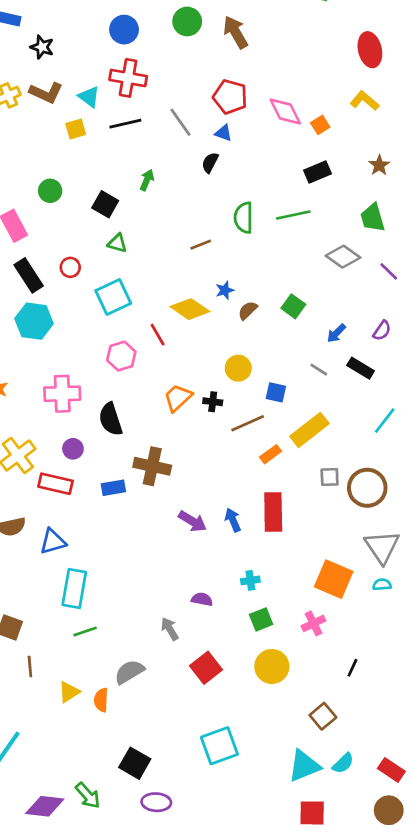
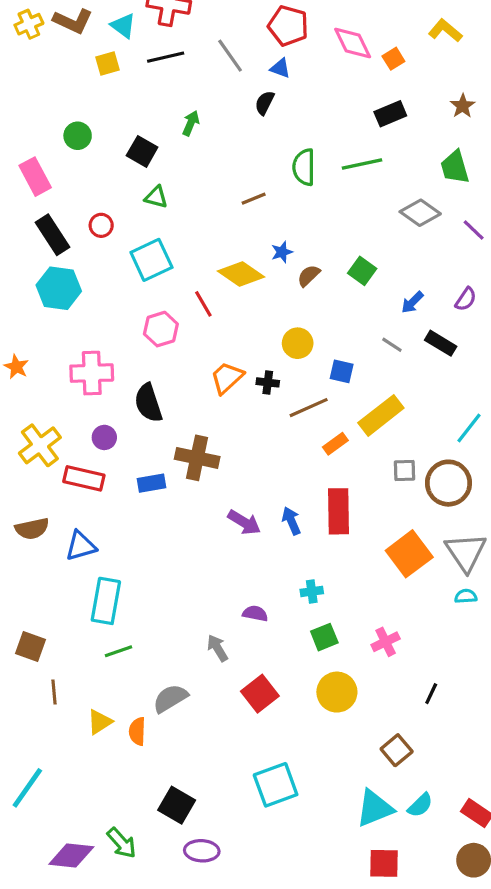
cyan line: (385, 421) -> (469, 428), moved
orange square: (334, 579) -> (409, 554), moved, turned 30

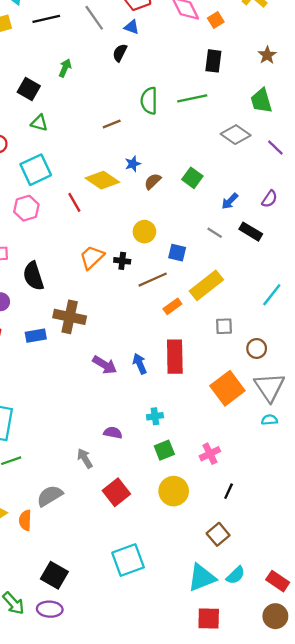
black rectangle: (390, 114) -> (213, 61), turned -60
pink hexagon: (161, 329) -> (26, 208), moved
brown circle: (448, 483) -> (257, 348), moved, size x0.6
black line: (431, 694) -> (229, 491), moved
purple ellipse: (202, 851) -> (50, 609), moved

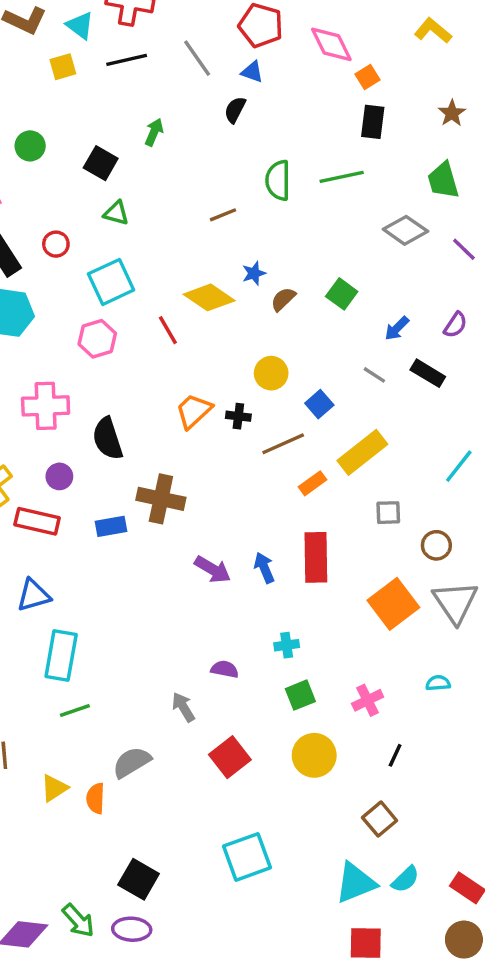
orange square: (216, 20) -> (368, 77), moved
blue square: (177, 253) -> (319, 404), turned 36
cyan semicircle: (269, 420) -> (438, 683), moved

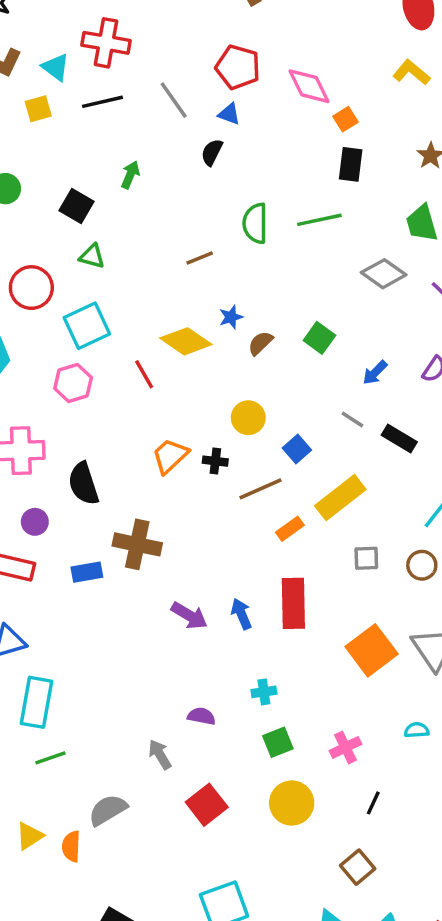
red circle: (56, 244) -> (31, 288), size x1.6
black rectangle: (428, 373) -> (399, 439), moved
brown circle: (436, 545) -> (422, 565), moved

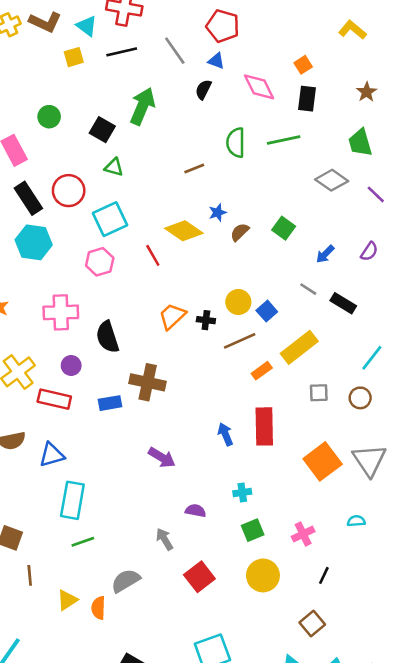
pink diamond: (309, 86) -> (259, 87), moved
green arrow: (130, 175) -> (142, 106), size x1.8
yellow circle: (248, 418) -> (238, 302), moved
purple arrow: (189, 616) -> (162, 458), moved

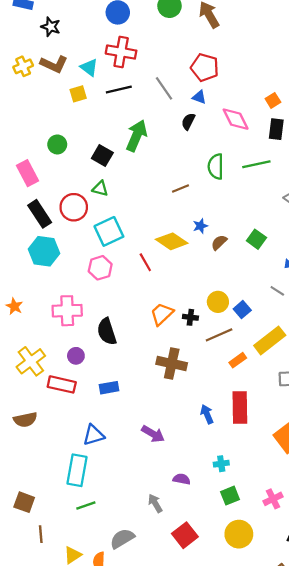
green triangle: (114, 167) -> (100, 189), moved
brown cross: (148, 382) -> (172, 364), moved
blue triangle: (52, 455) -> (94, 435), moved

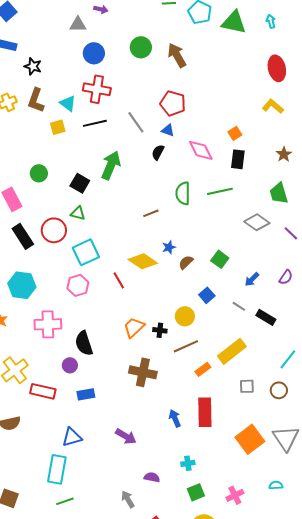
brown L-shape: (54, 64) -> (36, 100), turned 85
cyan hexagon: (44, 251) -> (22, 285), moved
blue square: (242, 310) -> (207, 295), moved
purple circle: (76, 356) -> (70, 365), moved

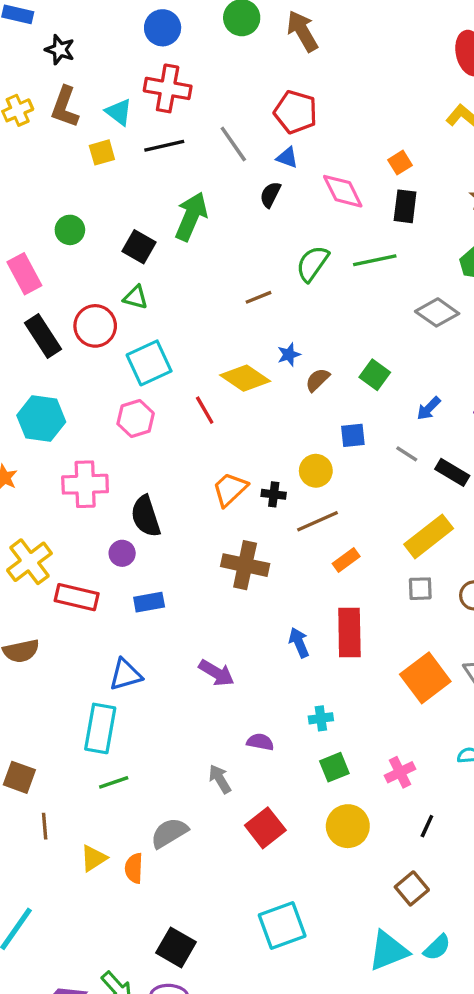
green semicircle: (183, 193) -> (312, 264), turned 35
blue square: (207, 295) -> (353, 435), turned 35
yellow rectangle: (232, 351) -> (429, 536), moved

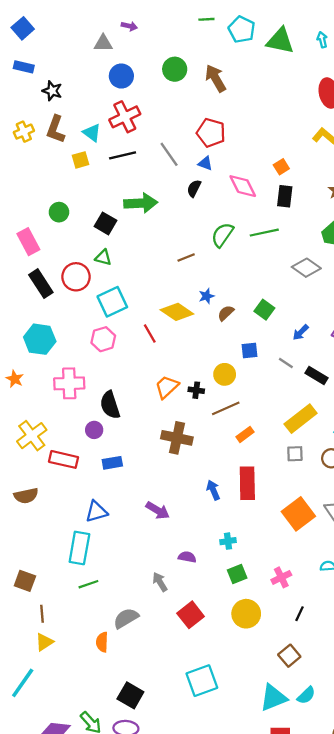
red cross: (168, 88) -> (125, 117), turned -36
green arrow: (191, 216) -> (141, 203), turned 64
yellow triangle: (93, 858) -> (44, 642), moved

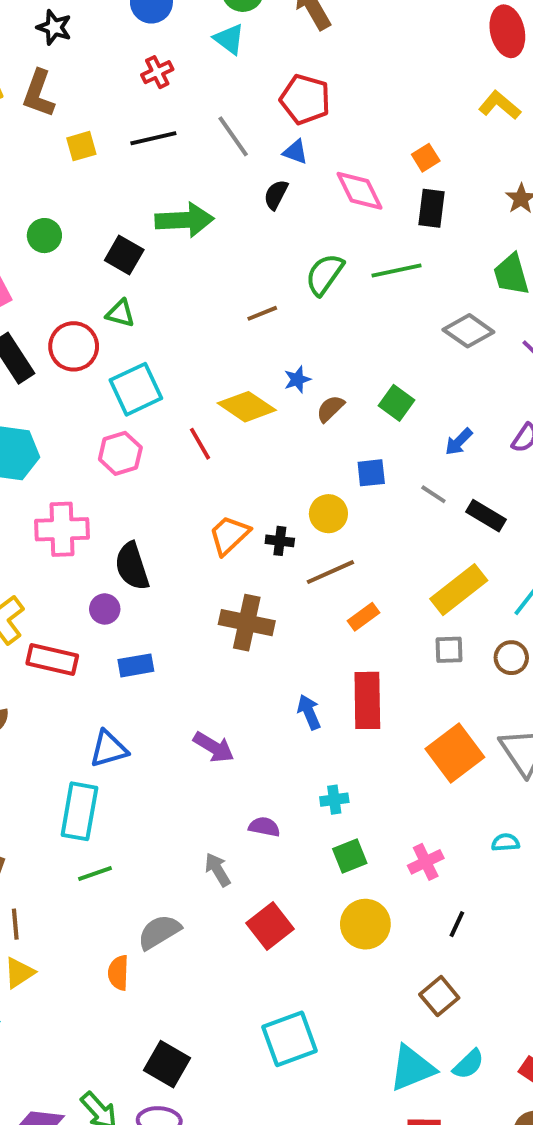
black star: (52, 91) -> (54, 27), moved
red cross: (125, 117) -> (157, 72), size x0.6
cyan triangle: (92, 133) -> (229, 39), moved

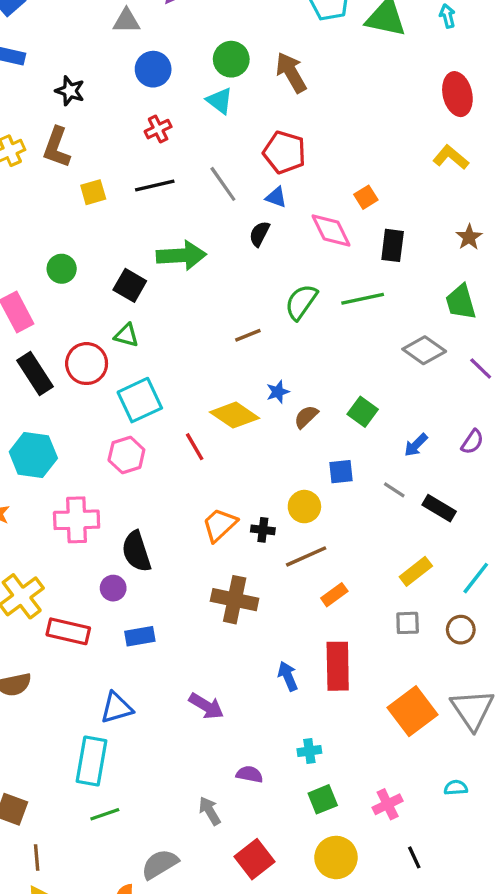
orange square: (426, 158) -> (366, 197), moved
yellow rectangle: (459, 590) -> (416, 571), size x0.7
black line: (457, 924) -> (414, 857), turned -50

